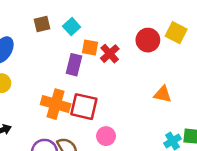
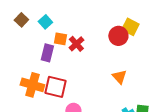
brown square: (42, 24) -> (21, 20), turned -32
red circle: (148, 40) -> (118, 36), moved
orange triangle: (163, 94) -> (119, 77), turned 35

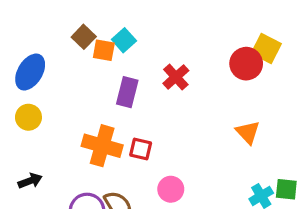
orange square: (60, 39) -> (104, 50), moved
red square: (55, 87) -> (141, 149), size x0.6

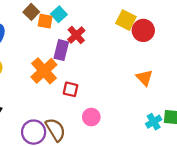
yellow square: (266, 49) -> (126, 20), moved
red cross: (176, 77) -> (76, 35), moved
orange cross: (102, 146) -> (44, 71), moved, turned 32

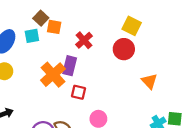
cyan square: (59, 14) -> (32, 36), moved, turned 32
red circle: (143, 30) -> (124, 49), moved
purple rectangle: (61, 50) -> (70, 66), moved

